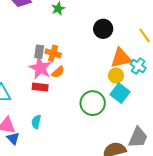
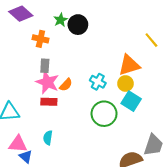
black circle: (103, 29) -> (78, 25), moved
orange cross: (53, 53) -> (40, 39), moved
cyan cross: (138, 66) -> (98, 82), moved

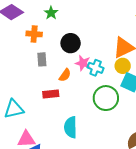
black circle: (78, 25) -> (71, 43), moved
pink star: (47, 82) -> (83, 63), moved, size x0.7
cyan semicircle: (48, 138) -> (71, 127), moved, size x1.5

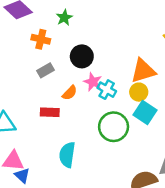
gray rectangle: (42, 59) -> (46, 70), turned 56

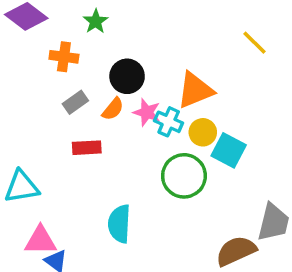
orange triangle: (143, 71) -> (195, 90), moved
yellow circle: (139, 92) -> (203, 132), moved
orange semicircle: (70, 93) -> (113, 109), moved
red rectangle: (50, 112) -> (87, 148), moved

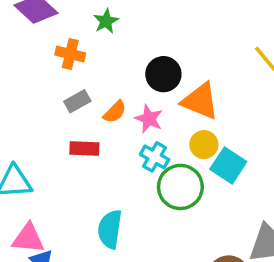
black circle: (127, 76) -> (163, 74), moved
orange triangle: (195, 90) -> (200, 101), turned 39
cyan cross: (169, 122) -> (155, 157), moved

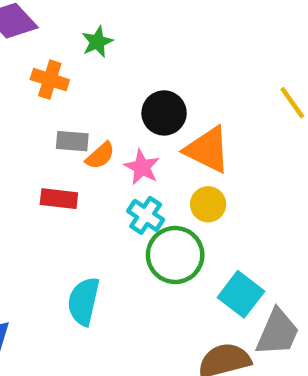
gray rectangle: (77, 101) -> (72, 141), moved, turned 30
cyan square: (228, 165) -> (241, 294), moved

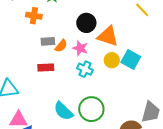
green circle: (175, 255) -> (91, 109), moved
cyan square: (241, 294) -> (131, 60), moved
cyan semicircle: (84, 301) -> (63, 111), turned -50

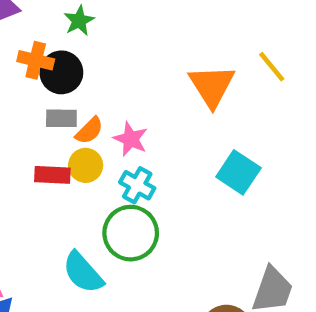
black circle: (86, 23) -> (61, 72), moved
orange triangle: (108, 36) -> (212, 86), moved, turned 35
yellow circle: (112, 60) -> (86, 165), moved
green circle: (91, 109) -> (131, 233), moved

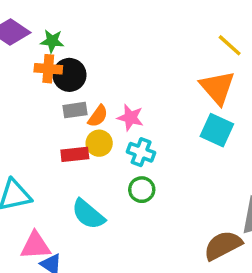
green star: (79, 21) -> (52, 41), moved, turned -30
orange triangle: (212, 86) -> (217, 88), moved
green circle: (131, 233) -> (142, 190), size x0.6
cyan semicircle: (83, 273) -> (88, 214), moved

